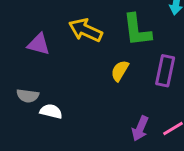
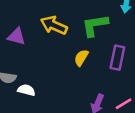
green L-shape: (137, 30) -> (95, 25), turned 88

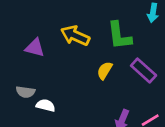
green L-shape: (95, 25) -> (119, 36), turned -88
purple rectangle: (117, 58) -> (144, 71), turned -60

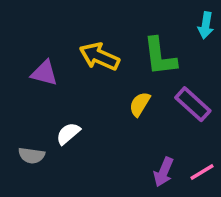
gray semicircle: (25, 92) -> (32, 155), moved
white semicircle: (46, 105) -> (68, 133), moved, turned -54

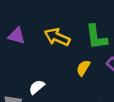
purple triangle: (44, 73) -> (17, 36), moved

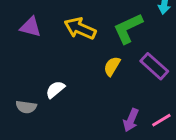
green L-shape: (96, 37) -> (128, 28), turned 72

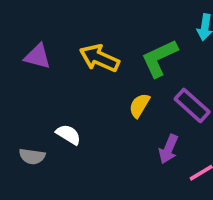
white semicircle: (55, 90) -> (68, 135), turned 72
purple arrow: (131, 120) -> (168, 149), moved

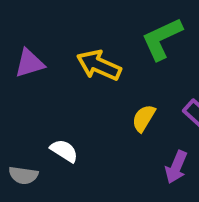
purple triangle: (38, 56) -> (29, 63), turned -32
green L-shape: (159, 58) -> (162, 39), moved

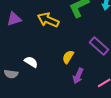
yellow semicircle: (144, 118) -> (68, 57), moved
purple arrow: (176, 167) -> (78, 76), moved

